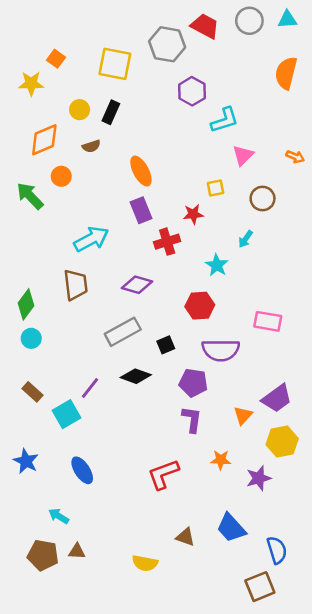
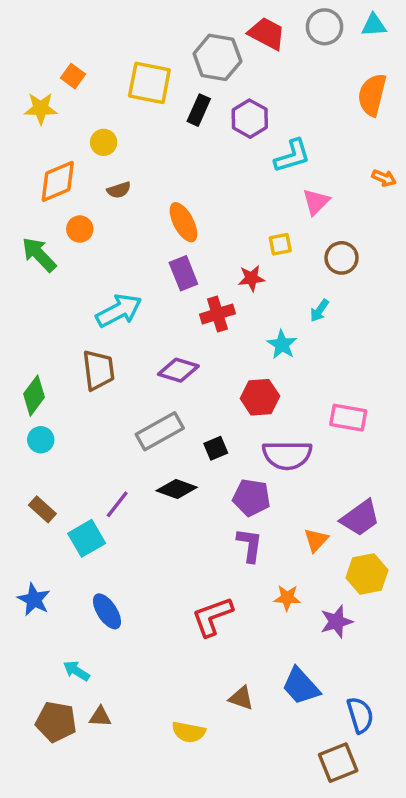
black rectangle: (111, 112) -> (199, 110), moved
orange arrow: (295, 157) -> (384, 178), moved

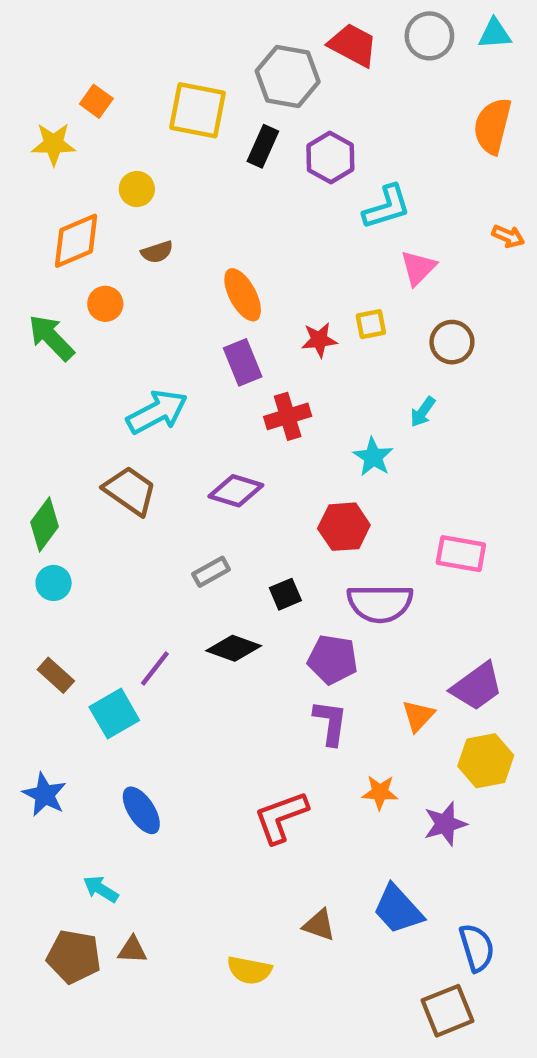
red star: (251, 278) -> (319, 340), moved
brown trapezoid: (98, 370) -> (130, 491), turned -48
gray rectangle: (160, 431) -> (211, 572), size x0.6

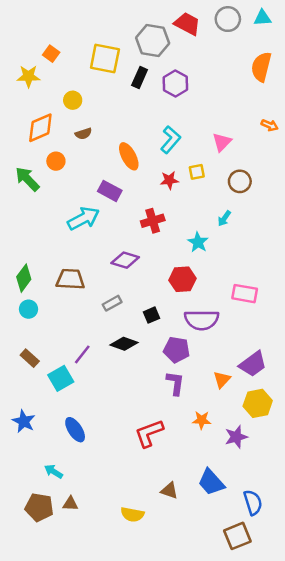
cyan L-shape: (387, 207) -> (171, 140), moved, turned -32
purple rectangle: (243, 362) -> (110, 191), moved, turned -40
brown trapezoid: (130, 491) -> (70, 279), moved, turned -32

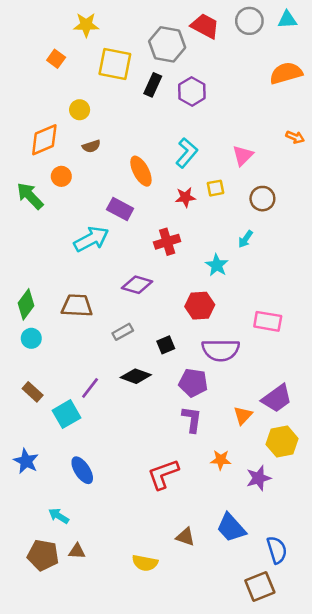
orange semicircle: (261, 67) -> (286, 73), turned 60
yellow star: (29, 76) -> (86, 25), moved

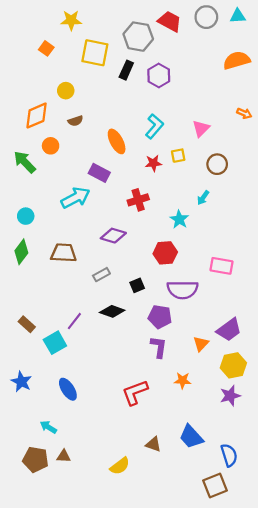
cyan circle: (31, 338) -> (26, 216), moved
purple star: (259, 478) -> (230, 396), moved
yellow semicircle: (145, 563) -> (120, 466), turned -48

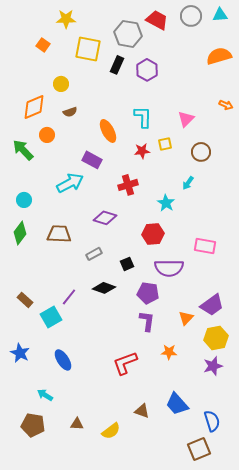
cyan L-shape: (154, 126) -> (143, 117), turned -40
brown triangle: (64, 456) -> (77, 424), moved

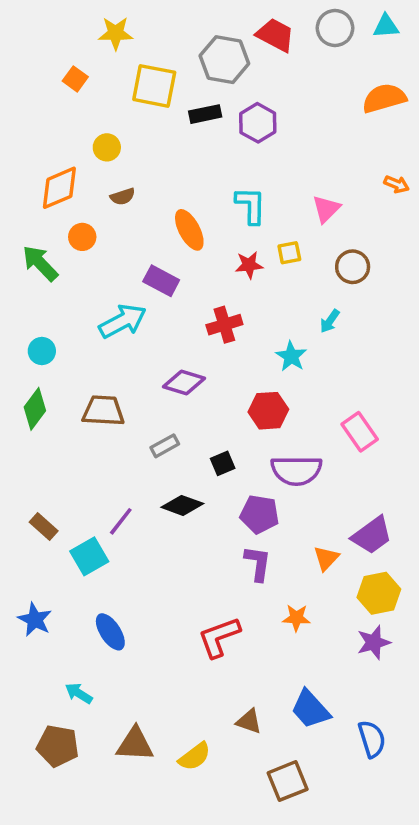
black rectangle: (117, 65) -> (205, 114), turned 54
pink rectangle: (205, 246) -> (360, 432), turned 45
brown triangle: (77, 424) -> (135, 744), size x1.6
brown square: (199, 449) -> (288, 781), moved

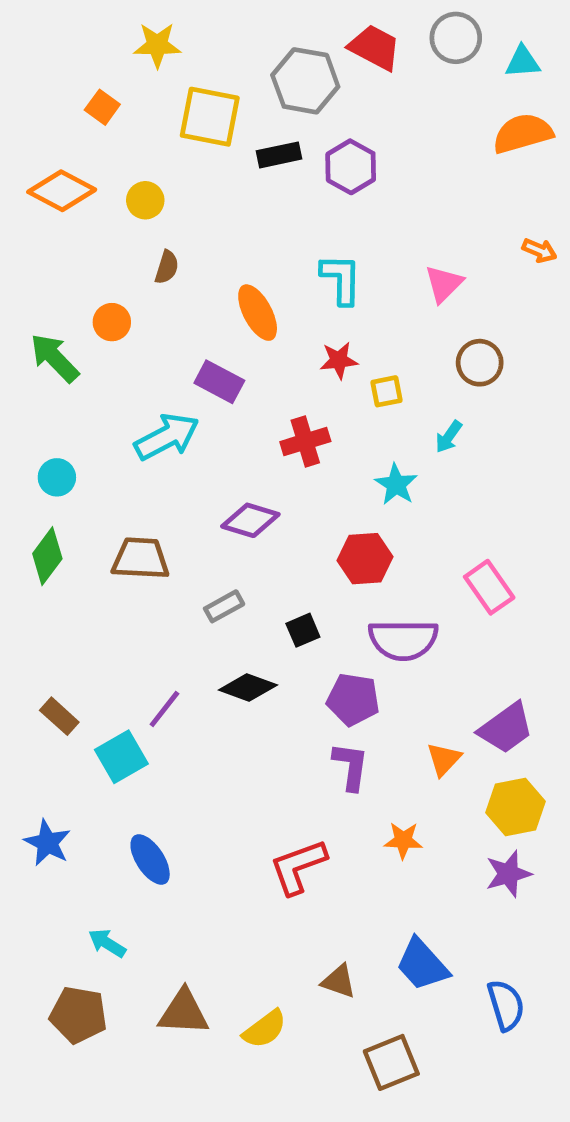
cyan triangle: (386, 26) -> (523, 62), moved
orange diamond: (59, 188) -> (62, 191), moved, turned 51
brown semicircle: (123, 197) -> (167, 267), turned -55
yellow square: (289, 253) -> (387, 391), moved

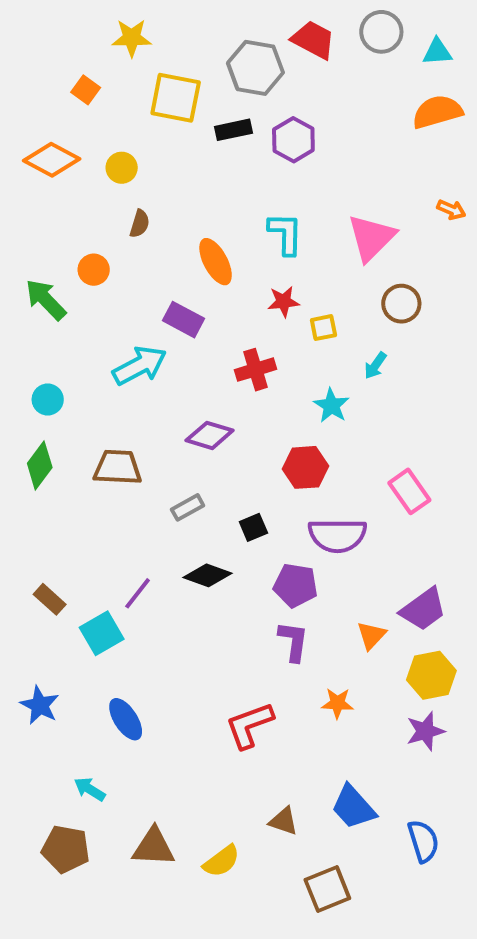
pink triangle: (444, 284) -> (371, 238), size x1.5

